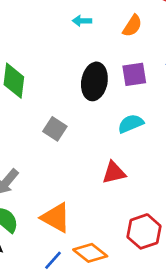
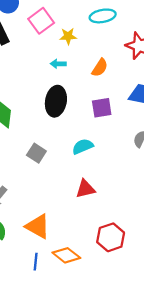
black ellipse: (94, 81) -> (56, 101), moved
cyan semicircle: (131, 124) -> (83, 146), moved
blue line: (53, 260) -> (36, 262), turned -35

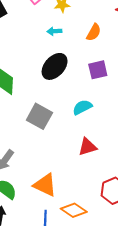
black ellipse: (56, 101) -> (55, 66), turned 36
gray square: (36, 153) -> (39, 116), size x1.4

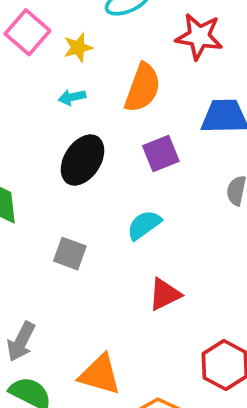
orange semicircle: (94, 32) -> (143, 88), size x1.5
gray square: (39, 116) -> (70, 254), size x0.7

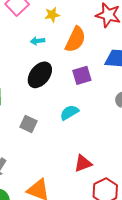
yellow star: (78, 48) -> (52, 15), moved
red triangle: (165, 294) -> (83, 163), moved

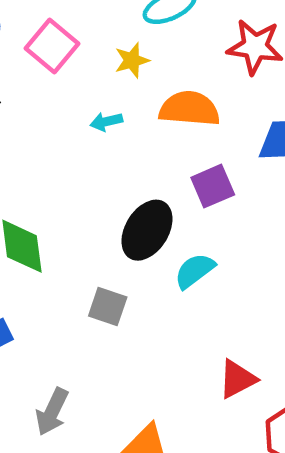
orange semicircle: (75, 39) -> (189, 109), turned -104
black ellipse: (40, 75) -> (147, 230), moved

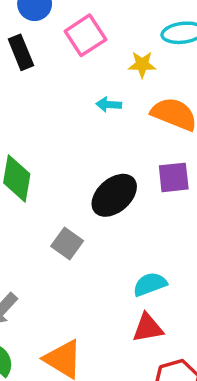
cyan semicircle: (195, 271) -> (150, 284), moved

